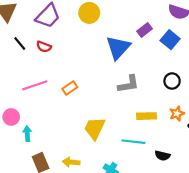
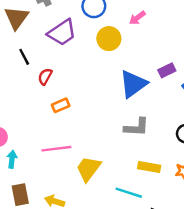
red semicircle: (44, 47) -> (45, 76), moved, turned 88
pink line: (35, 85) -> (56, 149), moved
orange rectangle: (70, 88) -> (61, 105), moved

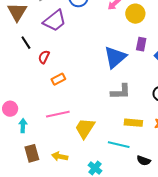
yellow circle: (109, 39) -> (135, 14), moved
purple rectangle: (167, 70) -> (141, 44), turned -48

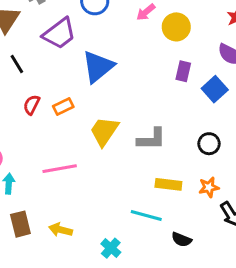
red semicircle: (44, 57) -> (32, 105), moved
blue triangle: (115, 57) -> (98, 67), moved
orange rectangle: (58, 79) -> (63, 107), moved
yellow trapezoid: (85, 128) -> (104, 131), moved

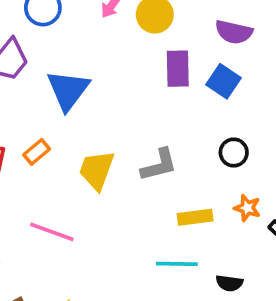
purple rectangle: (183, 71) -> (178, 69), size x1.4
pink line: (60, 169) -> (52, 232), turned 44
orange star: (209, 187) -> (247, 208), turned -30

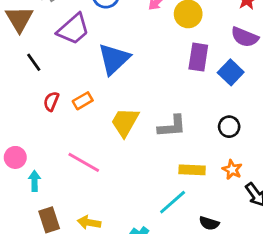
cyan line: (177, 264) -> (173, 202), turned -52

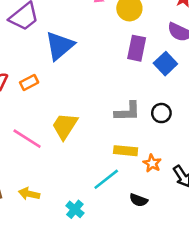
yellow trapezoid: (125, 122) -> (65, 126), moved
gray L-shape: (172, 126) -> (127, 112), moved
orange star: (232, 170) -> (152, 163), moved

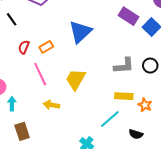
blue triangle: (60, 46) -> (80, 32), moved
purple rectangle: (137, 48) -> (129, 16), turned -66
pink line: (27, 139) -> (40, 74), moved, turned 35
yellow arrow: (29, 194) -> (51, 105), moved

